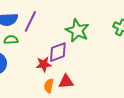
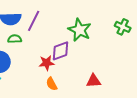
red triangle: (66, 82) -> (94, 81), moved
orange semicircle: (49, 86) -> (52, 84), turned -40

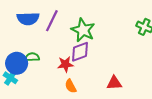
green star: (80, 30) -> (83, 30), moved
green semicircle: (15, 39) -> (32, 57), moved

